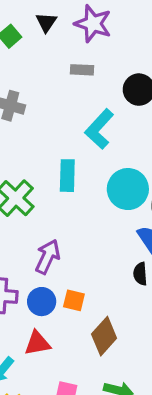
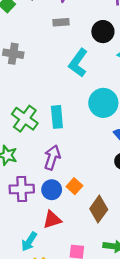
cyan rectangle: (67, 176) -> (57, 117), moved
orange square: (74, 300) -> (74, 186), turned 35

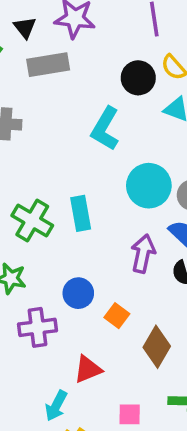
gray rectangle: (61, 22) -> (48, 65), moved, size x1.6
purple arrow: (52, 157) -> (143, 254), moved
blue circle: (52, 190) -> (78, 293), moved

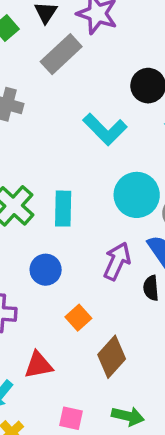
gray rectangle: (48, 65) -> (61, 54), turned -45
cyan L-shape: (105, 129) -> (105, 129), turned -87
blue circle: (78, 293) -> (46, 270), moved

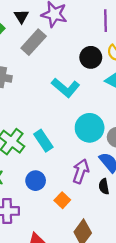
cyan rectangle: (63, 209) -> (43, 141), turned -30
orange square: (78, 318) -> (62, 200), moved

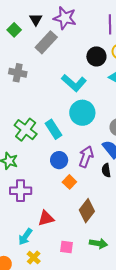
cyan circle: (90, 128) -> (82, 113), moved
blue circle: (36, 181) -> (59, 160), moved

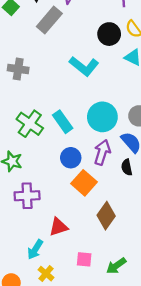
gray cross: (18, 73) -> (18, 69), moved
cyan circle: (82, 113) -> (102, 117), moved
orange square: (69, 182) -> (84, 183), size x1.5
green arrow: (98, 243) -> (116, 266), moved, turned 138

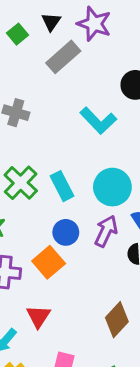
orange square: (84, 183) -> (49, 262), moved
brown diamond: (106, 216) -> (117, 320), moved
red triangle: (58, 227) -> (38, 316), turned -48

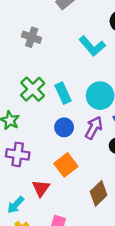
orange square: (49, 262) -> (66, 165), moved

